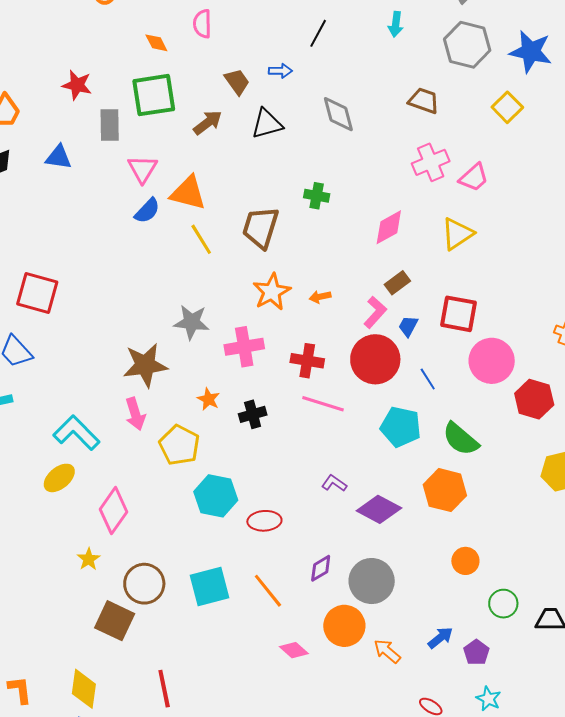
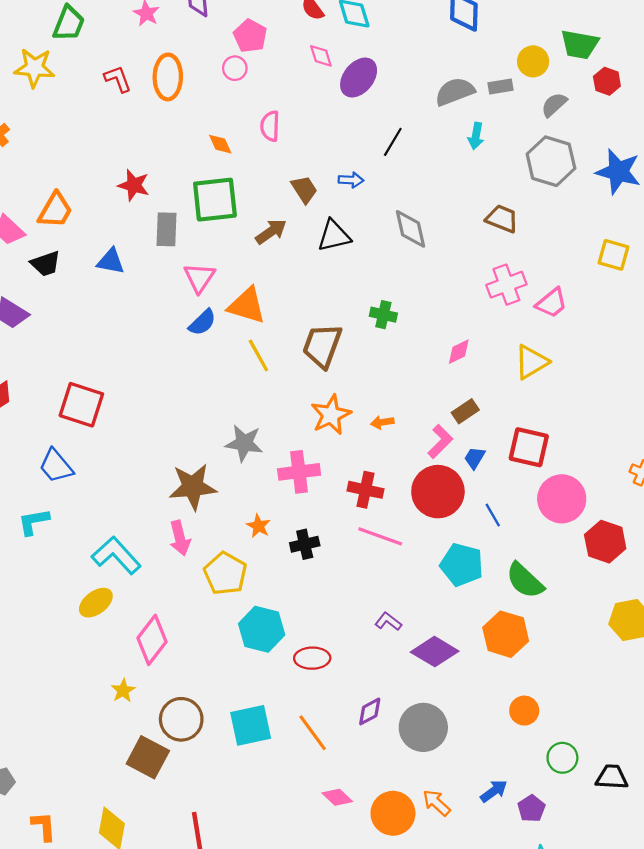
yellow square: (507, 107) -> (614, 255), moved, turned -32
pink diamond: (389, 227) -> (459, 352), size x0.7
orange circle: (344, 626) -> (393, 813), moved

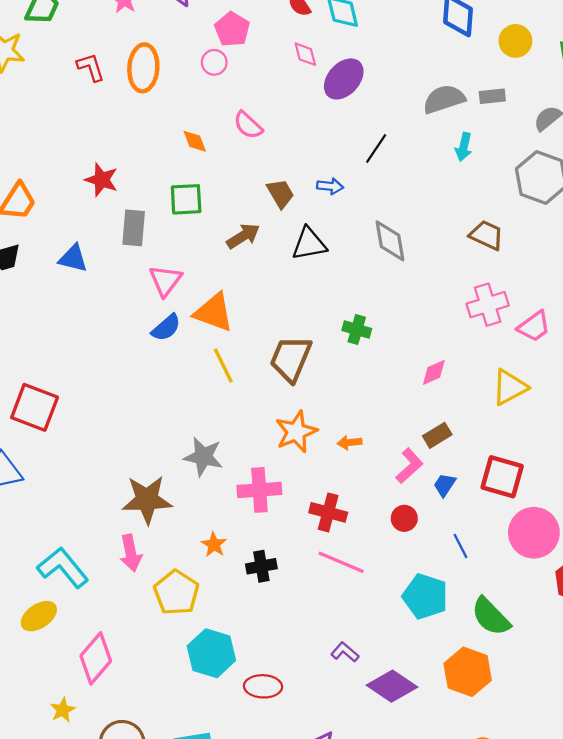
yellow circle: (533, 61) -> (515, 41), moved
pink semicircle: (270, 126) -> (248, 125), turned -52
green square: (215, 200) -> (186, 199), size x0.7
red circle: (438, 492) -> (404, 518), size x0.5

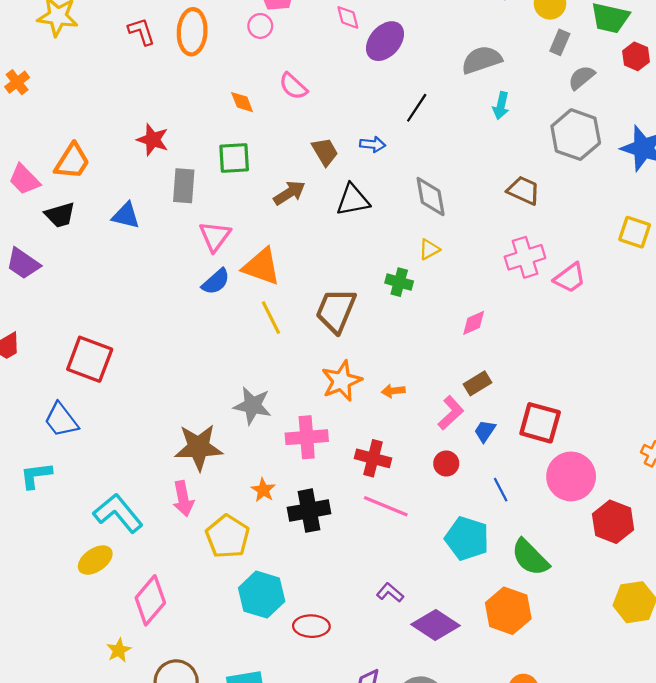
gray rectangle: (492, 96) -> (560, 42), moved, turned -60
yellow triangle: (510, 387) -> (429, 249), moved, size x0.6
black cross: (261, 566) -> (309, 511), size x1.4

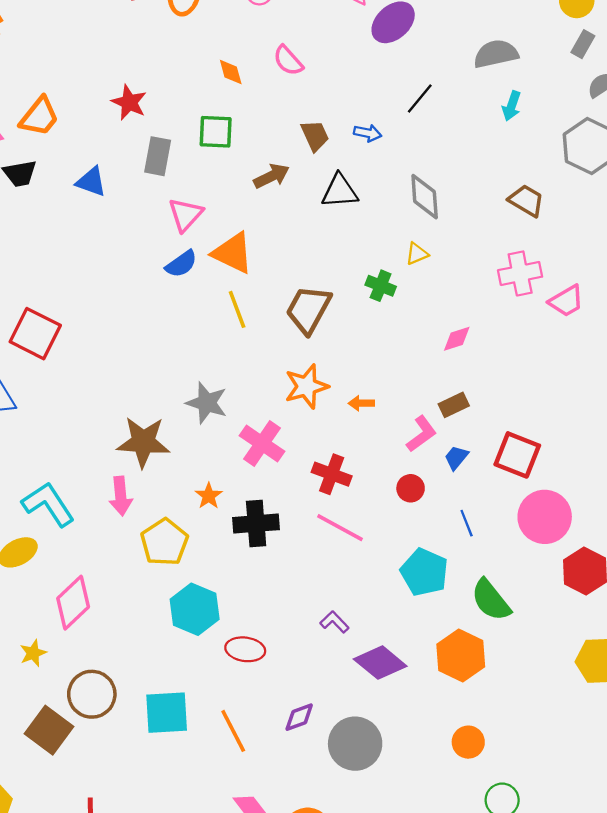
pink cross: (307, 437) -> (262, 443), turned 33

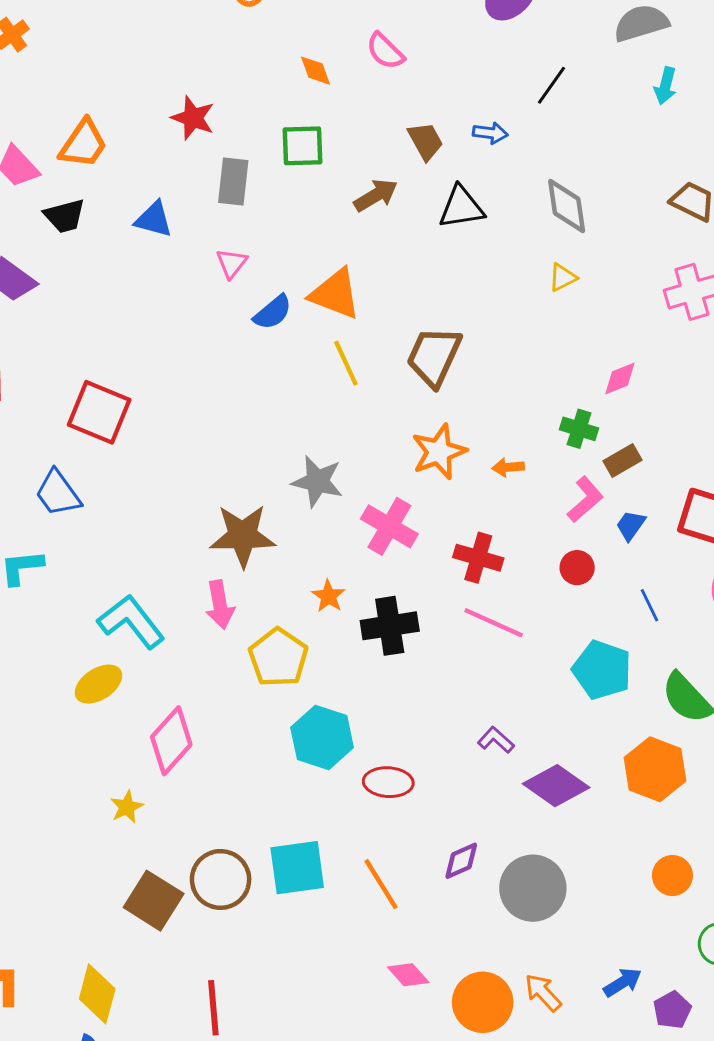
pink triangle: (186, 215) -> (232, 263), moved, size x0.7
green cross: (381, 286) -> (579, 429), moved
brown circle: (92, 694) -> (221, 879), moved

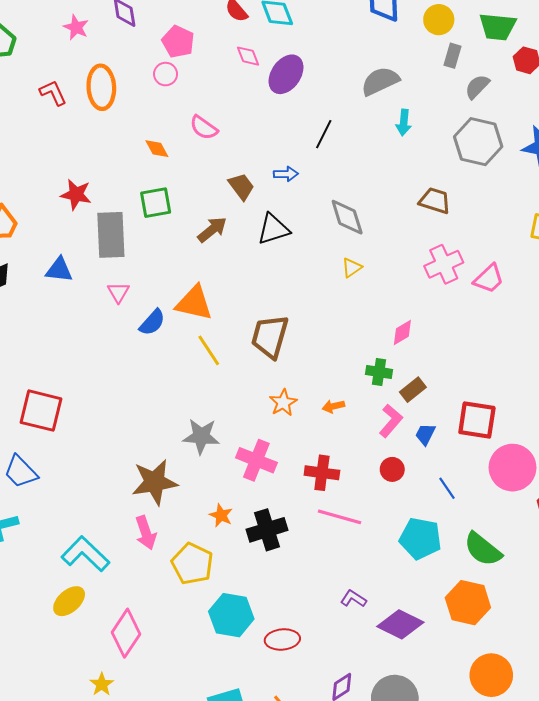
gray rectangle: (233, 181) -> (111, 235), size x1.4
orange star: (439, 452) -> (283, 403), size x0.7
orange circle: (672, 875) -> (491, 675), size x1.5

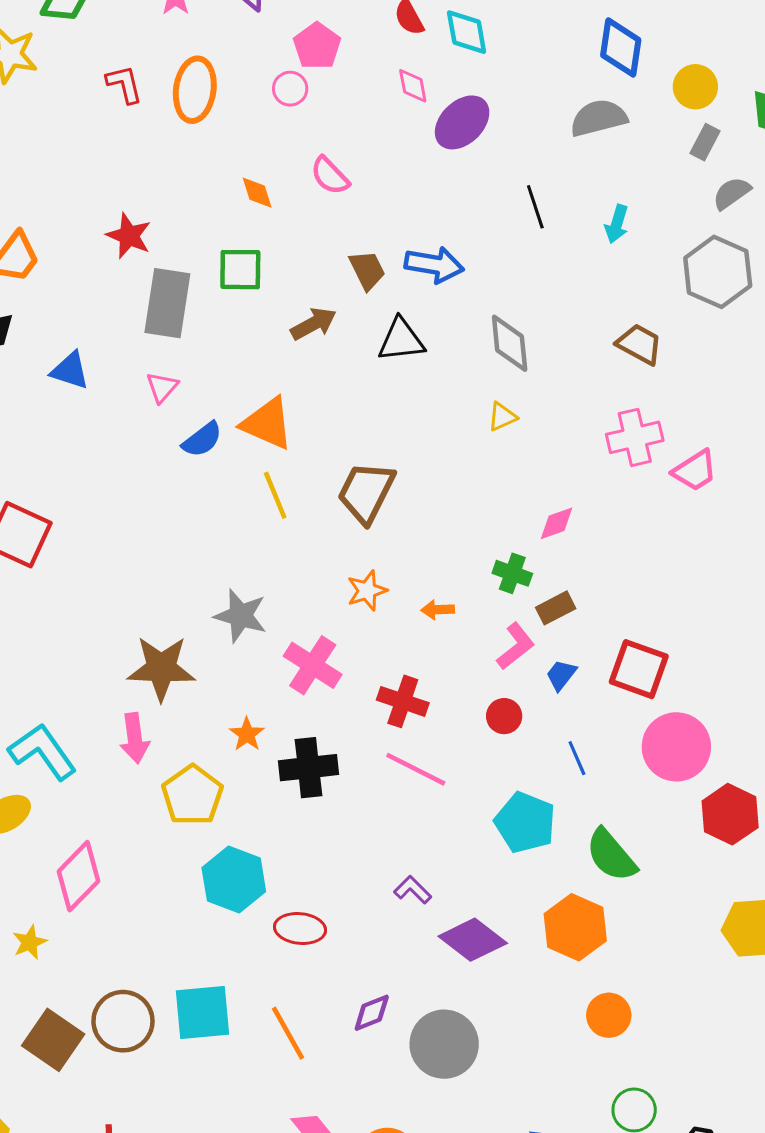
gray semicircle: (380, 81) -> (599, 118), moved
black line: (324, 134) -> (535, 207), moved, turned -56
blue arrow: (286, 174) -> (434, 265), size x1.6
blue triangle: (59, 270) -> (70, 370), moved
orange circle: (491, 675) -> (609, 1015), moved, size x0.7

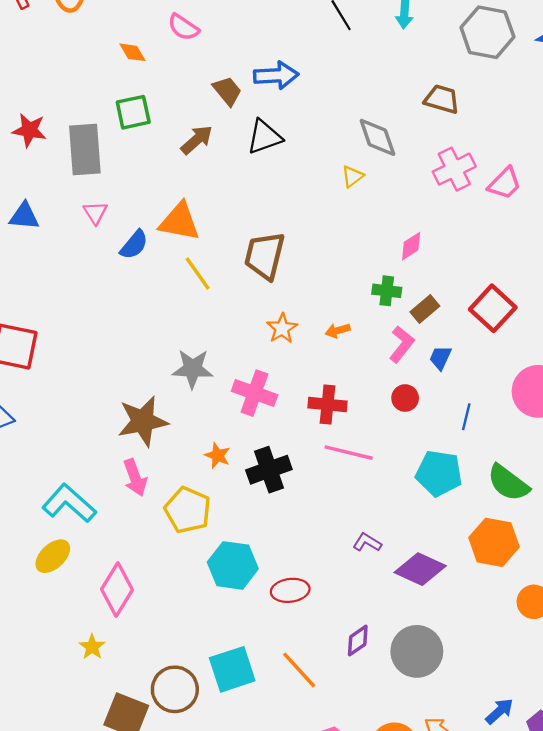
red star: (129, 236) -> (29, 130), moved
gray diamond: (510, 343) -> (377, 137), moved
red square: (639, 669) -> (493, 308), moved, turned 36
blue line: (577, 758) -> (466, 417), turned 50

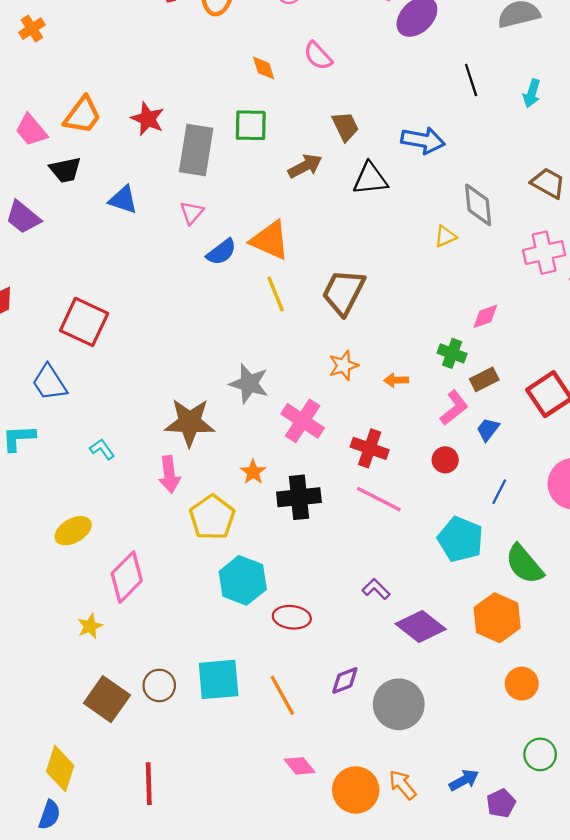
blue arrow: (276, 75) -> (423, 140), moved
cyan L-shape: (69, 503) -> (102, 449), moved, size x0.5
brown circle: (175, 689) -> (159, 685), size x0.7

